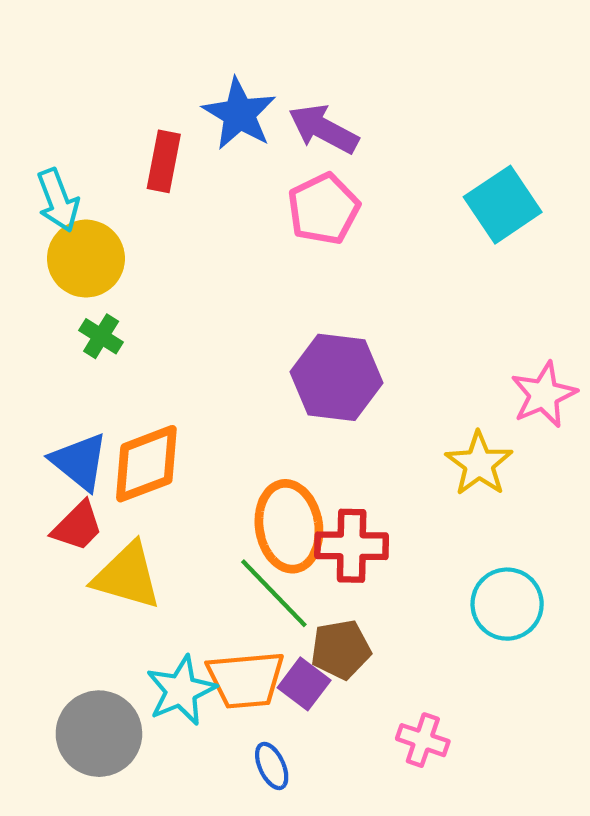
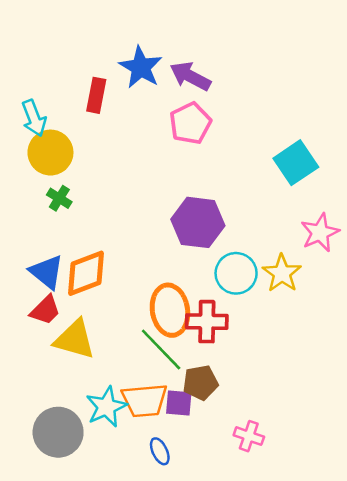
cyan square: (503, 205) -> (296, 163), moved
cyan circle: (507, 604) -> (236, 273), moved
purple square: (304, 684) -> (179, 403), turned -32

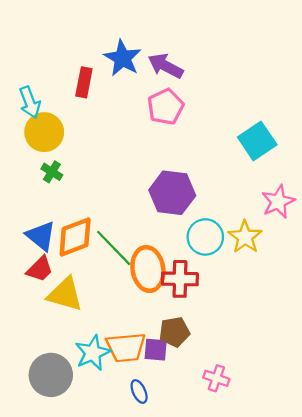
green line: (161, 350) -> (114, 248), moved

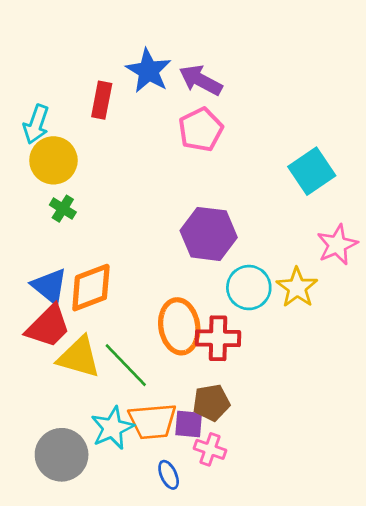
cyan arrow: (30, 102) -> (36, 124), turned 40
green line: (114, 248) -> (126, 365), moved
red trapezoid: (40, 269) -> (48, 326), size x1.4
pink cross: (216, 378) -> (210, 449), moved

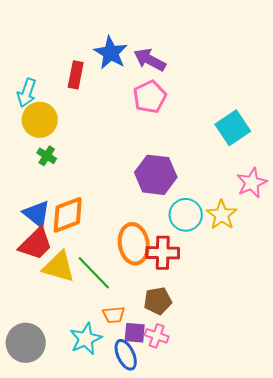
orange trapezoid: (152, 421) -> (114, 315), size x0.6
purple square: (189, 424) -> (135, 333), moved
cyan star: (112, 428) -> (86, 339), moved
gray circle: (62, 455) -> (26, 343), moved
blue ellipse: (169, 475) -> (126, 355), size x1.4

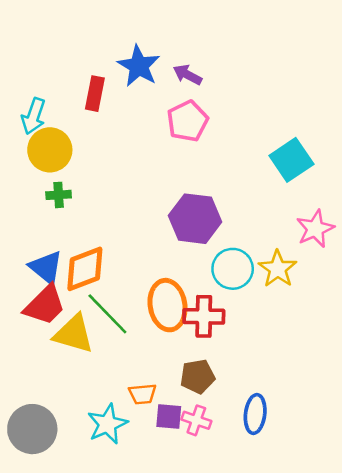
purple arrow: (150, 60) -> (188, 75), size x0.7
green cross: (47, 156) -> (59, 195), turned -36
green line: (94, 273) -> (107, 314), moved
blue ellipse: (126, 355) -> (255, 414), moved, turned 32

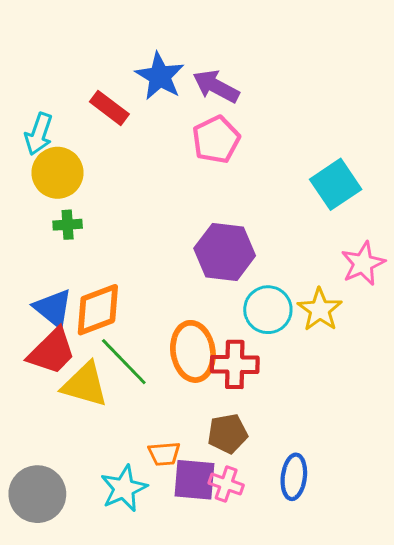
purple arrow: (188, 75) -> (216, 86), size x1.4
red rectangle: (95, 94) -> (109, 108), turned -64
purple square: (169, 417) -> (194, 480), size x1.4

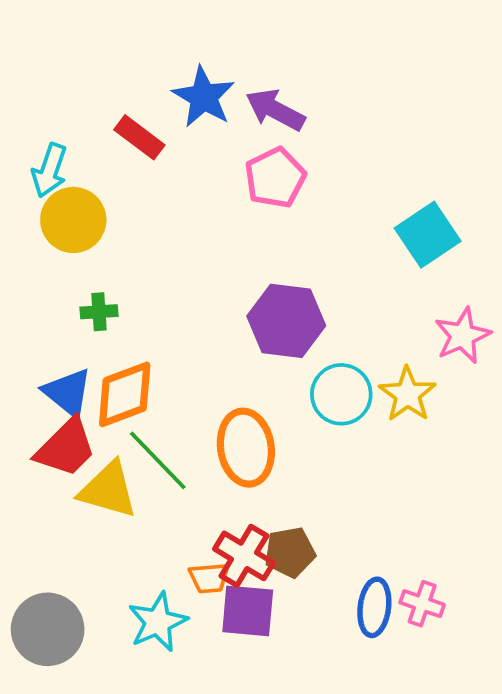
green cross: (68, 225) -> (99, 312), moved
red cross: (235, 364) -> (244, 556), moved, turned 30
pink cross: (226, 484) -> (422, 604), moved

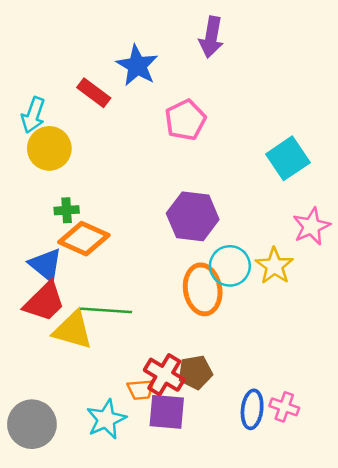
purple arrow: (275, 110) -> (211, 37), moved, turned -108
orange diamond: (125, 394) -> (84, 239), moved, turned 45
orange ellipse: (246, 448) -> (203, 289), moved
green line: (158, 460) -> (106, 310), turned -42

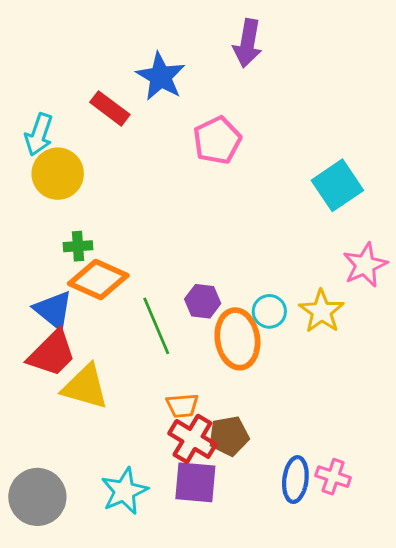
purple hexagon: (193, 216) -> (203, 301), moved, size x0.6
cyan circle: (230, 266) -> (269, 311), size x0.7
green line: (106, 310) -> (156, 326), moved, turned 63
orange trapezoid: (141, 390) -> (182, 406), moved

